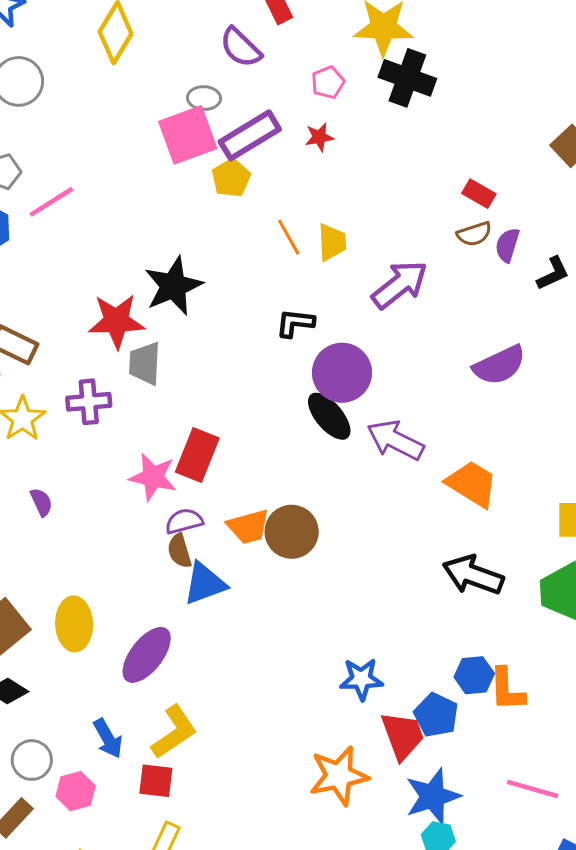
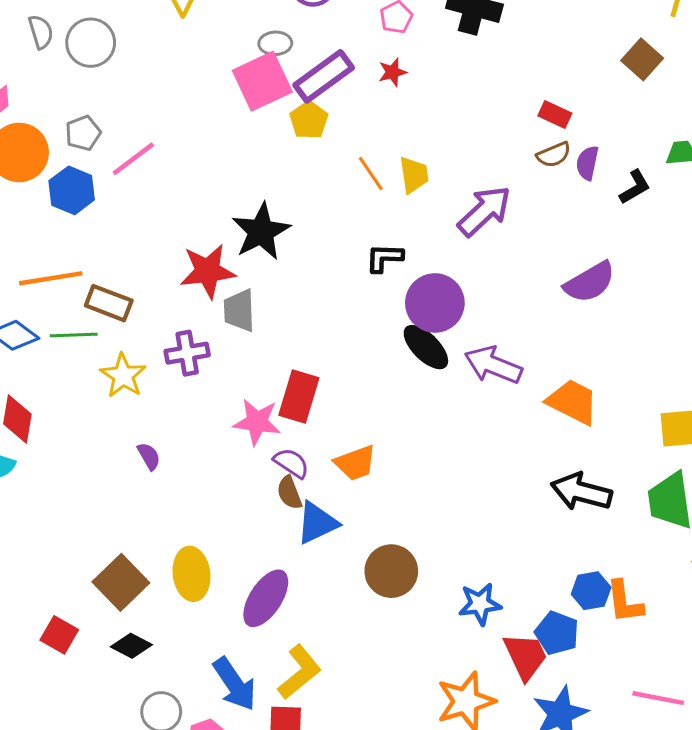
purple semicircle: (184, 521) -> (291, 463), turned 54
brown circle: (292, 532) -> (391, 571), moved
blue arrow: (108, 738) -> (235, 684), size x1.4

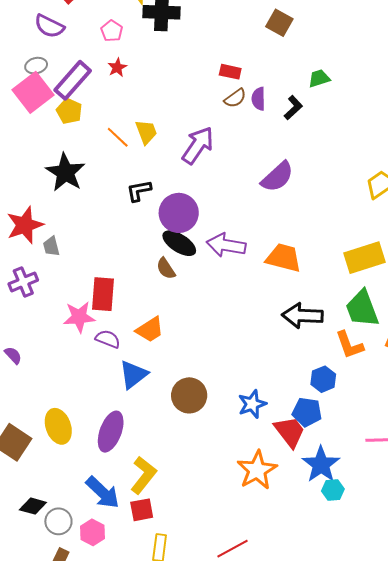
black star: (261, 232) -> (65, 172), moved
gray trapezoid: (239, 310) -> (51, 246), size x0.7
brown semicircle: (289, 493) -> (166, 268), moved
orange L-shape: (625, 602) -> (349, 345), moved
black diamond: (131, 646) -> (33, 506), moved

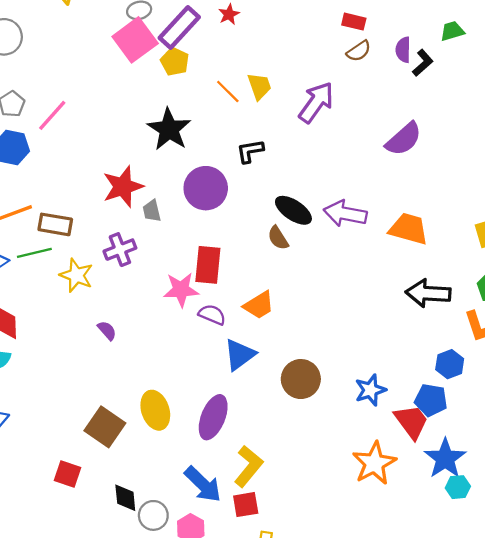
purple semicircle: (259, 99) -> (403, 50), moved
purple circle: (179, 213) -> (206, 188), moved
black diamond: (33, 506) -> (125, 498), turned 68

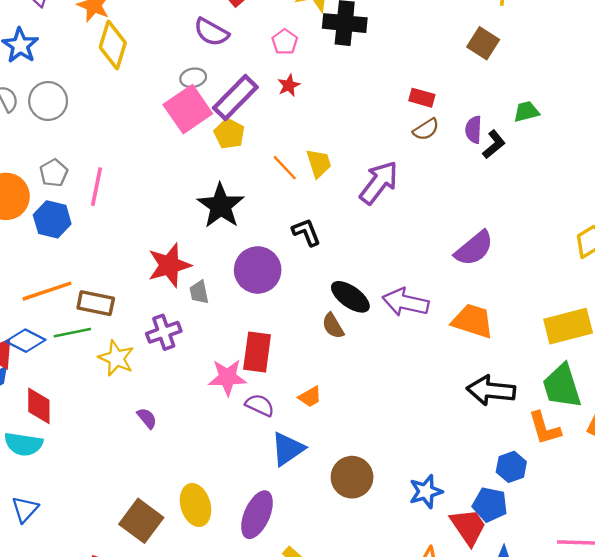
pink line: (52, 115) -> (97, 187), turned -32
purple semicircle: (404, 139) -> (474, 248), moved
black L-shape: (250, 151) -> (306, 232), turned 76
orange trapezoid: (259, 305) -> (310, 397), size x0.7

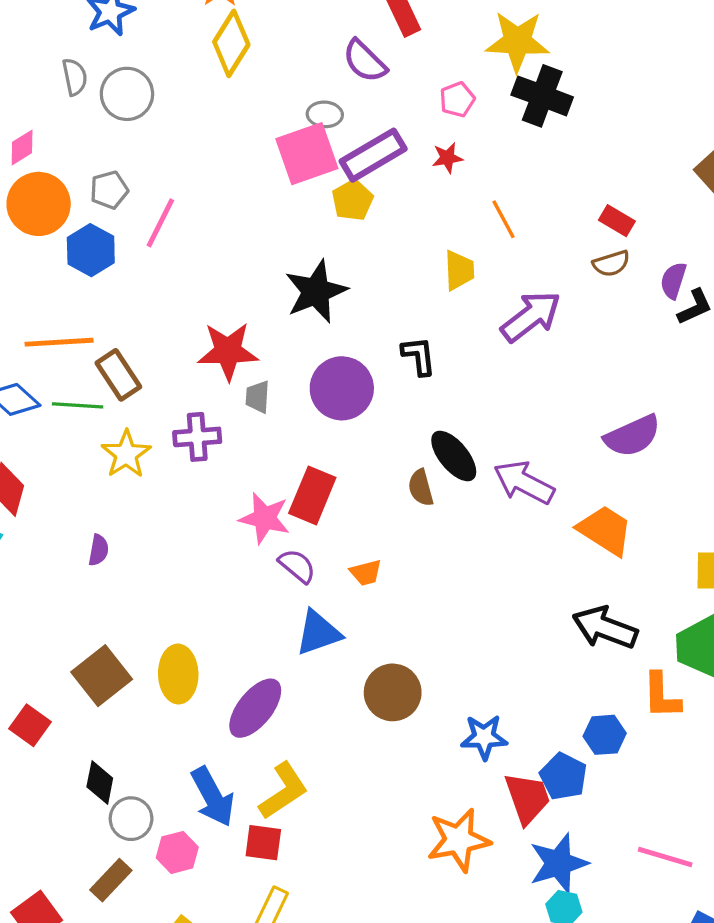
orange line: (285, 168) -> (504, 219), moved
brown rectangle: (96, 303) -> (118, 375), turned 30
purple semicircle: (147, 418) -> (99, 550), moved, turned 35

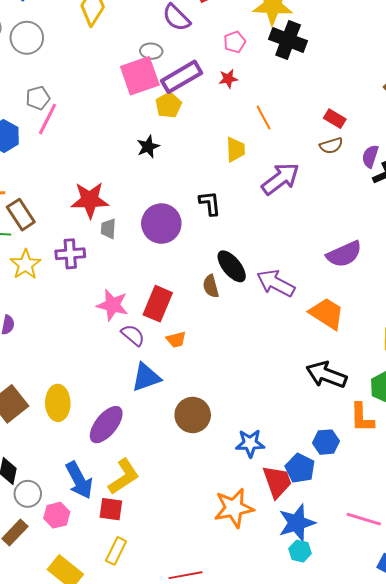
gray pentagon: (109, 190) -> (38, 98), moved
black star: (316, 291) -> (148, 147), moved, size x0.6
red rectangle: (312, 495) -> (158, 304), moved

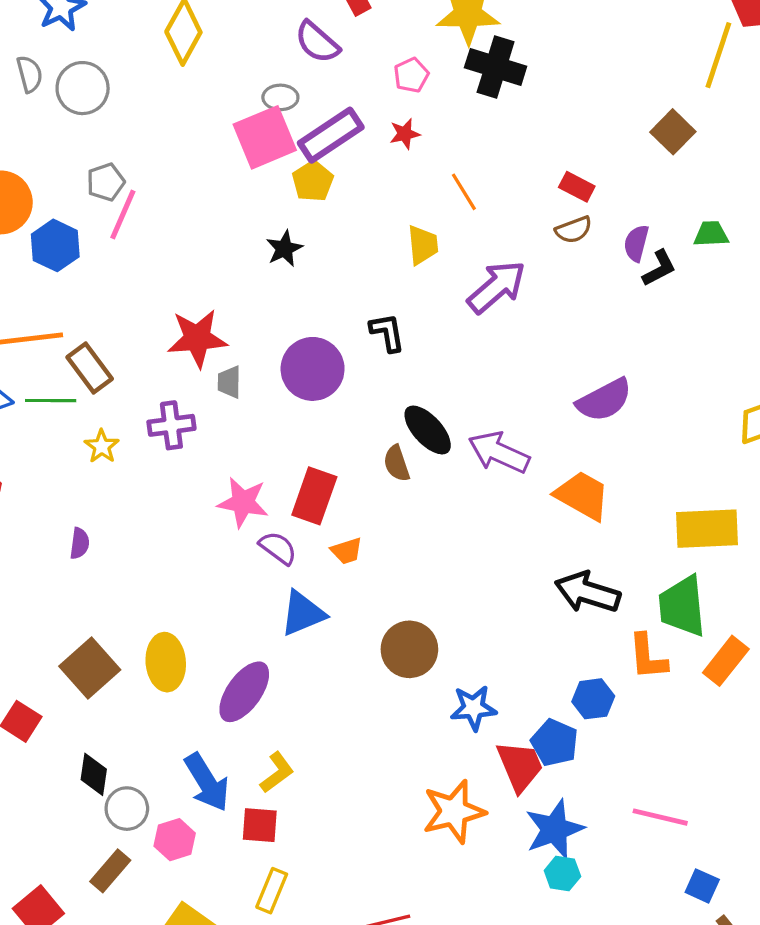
yellow star: (25, 264) -> (102, 446), size x0.7
brown circle: (193, 415) -> (409, 649), moved
yellow L-shape: (124, 477) -> (277, 772), size x0.7

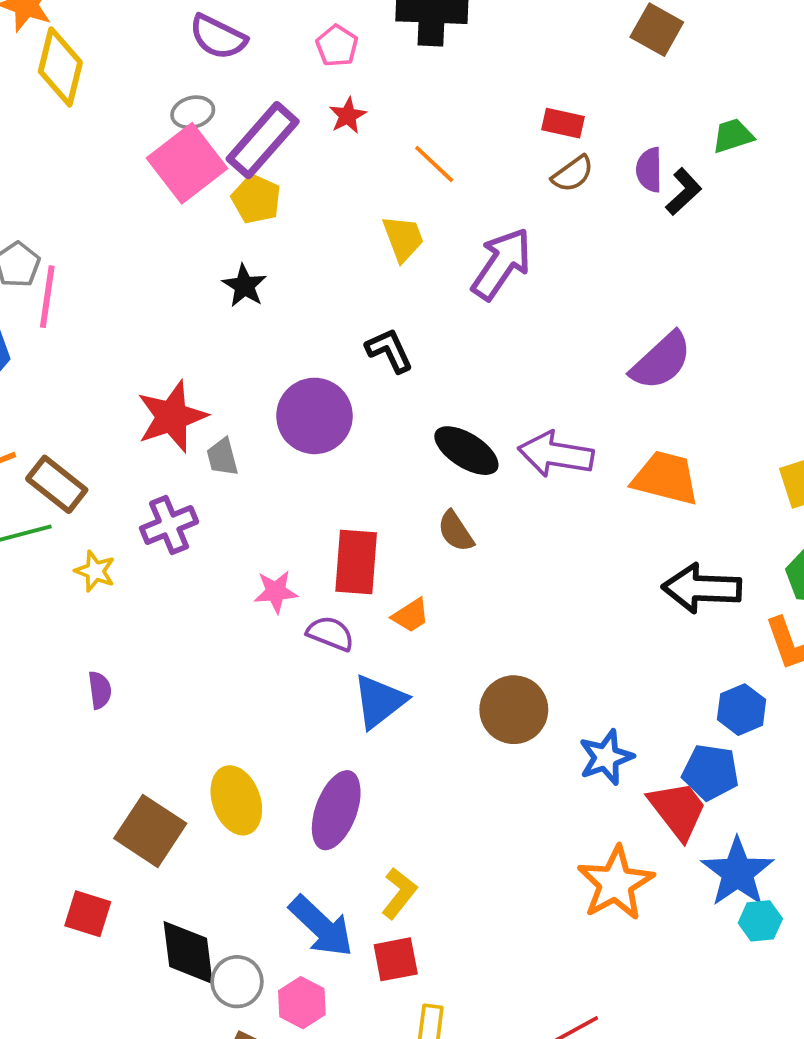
brown semicircle: (397, 463) -> (456, 531), moved
pink star: (243, 502) -> (276, 592), size x0.7
black diamond: (94, 774) -> (188, 952), size x1.4

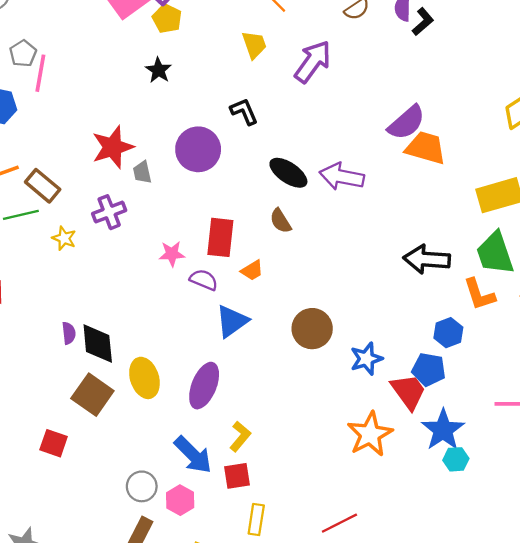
orange trapezoid: (666, 478) -> (426, 148), moved
purple semicircle: (100, 690) -> (69, 333), moved
black diamond: (188, 952) -> (98, 343), moved

